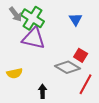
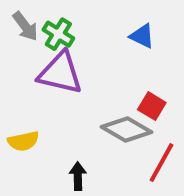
green cross: (33, 18) -> (58, 34), size x0.7
blue triangle: (76, 19) -> (142, 36), turned -32

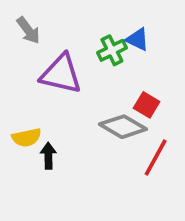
green cross: (58, 34) -> (112, 50), moved, turned 32
black arrow: (78, 176) -> (48, 156), moved

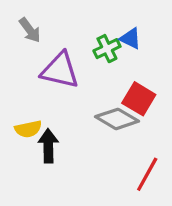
red square: (147, 105) -> (139, 99), size x1.4
black arrow: (48, 156) -> (48, 146), size x1.4
red line: (156, 158) -> (147, 174), moved

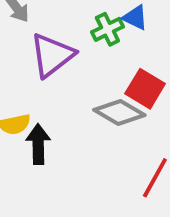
purple triangle: (60, 70) -> (52, 55), turned -51

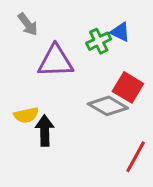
purple triangle: (52, 55) -> (55, 61), turned 36

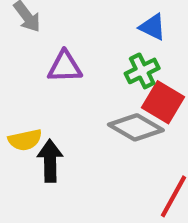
green cross: (99, 41) -> (142, 71), moved
purple triangle: (55, 61) -> (65, 67), size x0.7

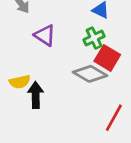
purple triangle: (65, 67) -> (45, 35), turned 35

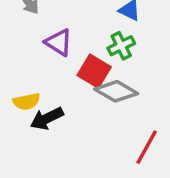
red square: (107, 58) -> (94, 71), moved
black arrow: (36, 95) -> (47, 118), turned -115

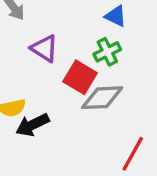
gray diamond: (116, 91) -> (102, 98), turned -33

